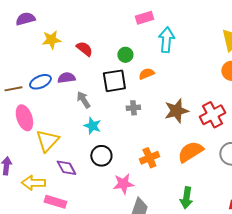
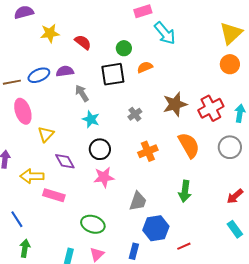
cyan arrow: (166, 40) -> (165, 33), turned 135
gray cross: (133, 108) -> (135, 114), moved, turned -32
yellow triangle: (47, 141) -> (46, 134), size x0.7
orange semicircle: (190, 152) -> (189, 145), turned 92
pink star: (123, 184) -> (104, 177), moved

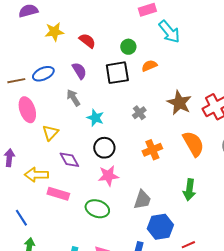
purple semicircle: (65, 71) -> (79, 71), moved, turned 66
gray arrow: (82, 93) -> (73, 98), moved
brown star: (175, 104) -> (179, 103), turned -30
green ellipse: (93, 224) -> (97, 209), moved

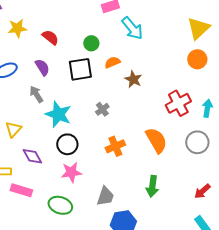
brown star: (179, 103) -> (133, 79), moved, size x0.7
cyan star: (95, 118) -> (58, 114), size x1.5

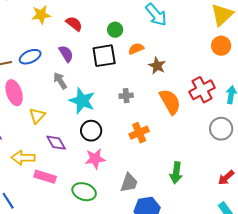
gray cross: (102, 109) -> (126, 96), turned 32
orange semicircle: (156, 140) -> (170, 102), moved

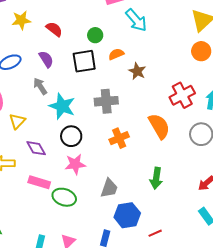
gray cross: (126, 96) -> (106, 101), size x1.6
orange semicircle: (170, 102) -> (159, 126), moved
pink rectangle: (45, 177) -> (39, 182), moved

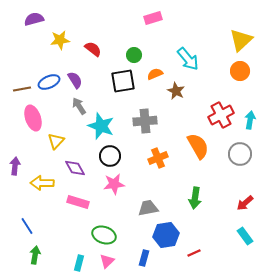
cyan arrow: (136, 20) -> (188, 59), moved
purple semicircle: (46, 59) -> (75, 80), moved
gray trapezoid: (109, 188) -> (148, 208), turned -120
green ellipse: (64, 197) -> (104, 235), moved

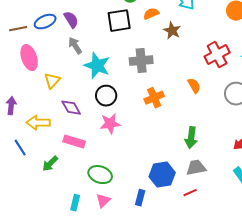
orange semicircle: (198, 146) -> (194, 86), size x0.6
gray trapezoid: (148, 208) -> (196, 168), moved
blue line: (27, 226) -> (20, 148), moved
green arrow: (35, 255) -> (50, 164), moved, turned -144

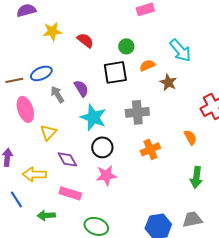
purple semicircle: (71, 20) -> (81, 88), moved
gray arrow: (75, 46) -> (57, 94), moved
green arrow: (191, 138) -> (196, 177), moved
green arrow: (50, 164) -> (46, 215), turned 42

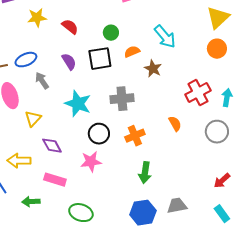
purple semicircle: (81, 88) -> (69, 62), moved
black circle: (102, 147) -> (99, 134), moved
green arrow: (196, 177) -> (145, 173), moved

